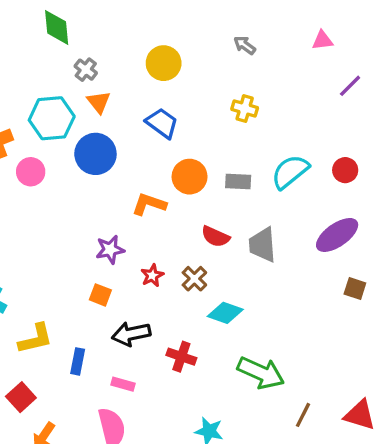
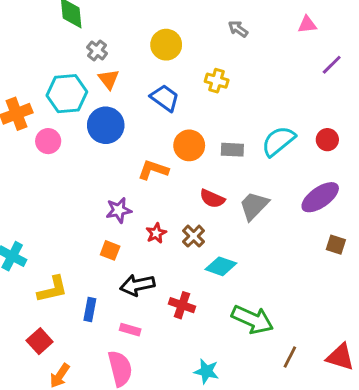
yellow cross: (245, 109) -> (217, 81), moved
gray trapezoid: (262, 245) -> (254, 206), turned 48

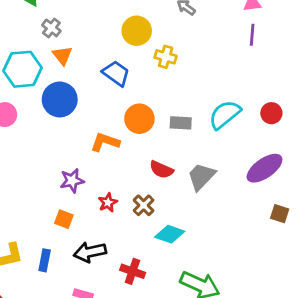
yellow circle: (166, 45) -> (137, 31), moved
purple line: (332, 65) -> (252, 35), moved, turned -40
blue rectangle: (90, 309) -> (45, 260), moved

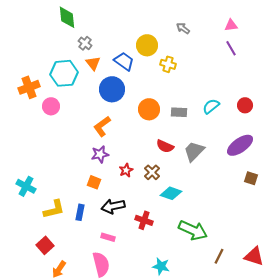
purple line: (252, 35) -> (231, 48), turned -35
blue trapezoid: (116, 73) -> (124, 61), moved
blue circle: (60, 99) -> (112, 89), moved
cyan semicircle: (225, 115) -> (211, 106), size x0.7
orange L-shape: (105, 142) -> (102, 126), moved, turned -55

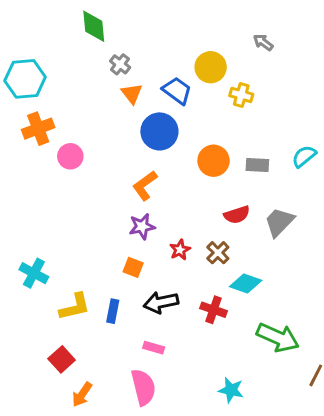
cyan hexagon: (64, 73) -> (25, 79), moved
red semicircle: (165, 146) -> (237, 215), turned -42
red cross: (144, 220) -> (214, 310), moved

